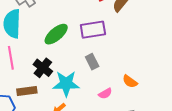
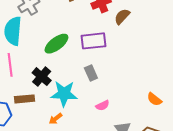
orange semicircle: (130, 81) -> (154, 99), moved

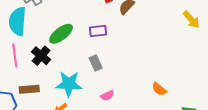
purple rectangle: (93, 41) -> (98, 31), size x0.7
black cross: (42, 77) -> (41, 56), moved

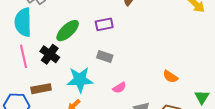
gray rectangle: (96, 63) -> (105, 57), turned -42

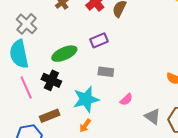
green ellipse: (68, 31) -> (64, 54), turned 30

